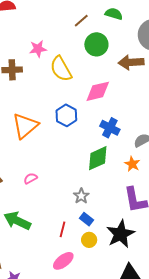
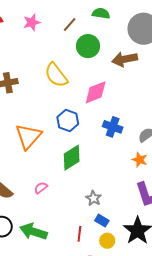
pink star: (38, 49) -> (32, 22), moved
green diamond: (98, 158) -> (72, 158), moved

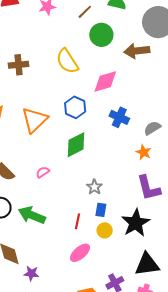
blue rectangle: (102, 221) -> (101, 210), turned 64

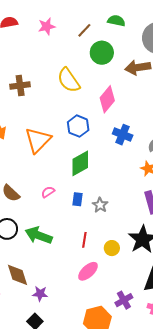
pink diamond: (105, 82) -> (107, 99), turned -32
blue rectangle: (101, 210) -> (77, 199), moved

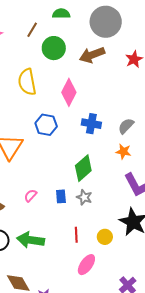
yellow semicircle: (69, 80) -> (27, 82), turned 36
green diamond: (80, 163) -> (83, 168), moved

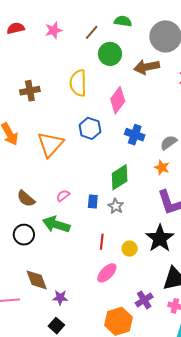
green arrow: (31, 240) -> (56, 224), moved

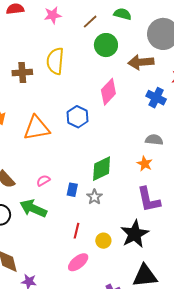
yellow semicircle: (78, 83) -> (55, 61), moved
blue cross: (135, 135) -> (156, 98), moved
gray semicircle: (169, 143) -> (154, 140), turned 36
orange triangle: (50, 144) -> (37, 128), turned 32

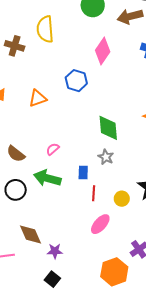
brown cross: (22, 72) -> (15, 46), turned 30
orange triangle: (37, 128) -> (38, 98), size x0.7
green diamond: (102, 169) -> (108, 128), turned -60
blue rectangle: (72, 190) -> (83, 172), moved

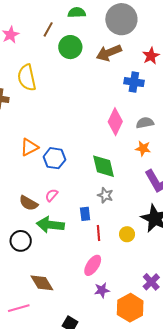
pink diamond: (103, 51) -> (115, 122), moved
blue hexagon: (76, 81) -> (54, 158), moved
brown semicircle: (16, 154) -> (29, 203), moved
pink ellipse: (100, 224) -> (93, 265), moved
purple star: (55, 251) -> (102, 290), moved

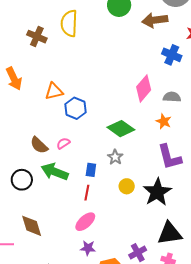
green diamond: (103, 166) -> (121, 129), turned -56
red line: (98, 233) -> (87, 193), moved
yellow circle: (127, 234) -> (127, 186), moved

